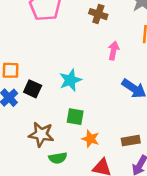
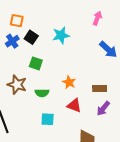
green square: (75, 117) -> (36, 63), moved
brown star: (41, 134) -> (17, 85), moved

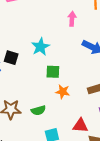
green square: (36, 63) -> (53, 72), moved
red triangle: (74, 106) -> (80, 125), moved

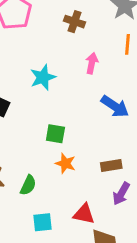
cyan star: (40, 47) -> (43, 77), moved
green semicircle: (38, 110) -> (28, 185), turned -56

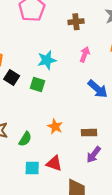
brown cross: (75, 22) -> (76, 22), turned -32
green square: (55, 134) -> (38, 85), moved
red triangle: (84, 214) -> (54, 163), moved

